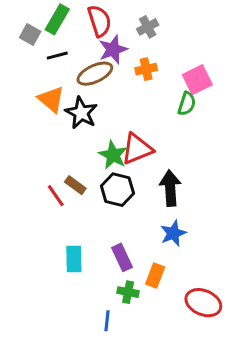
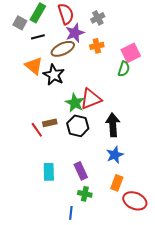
brown rectangle: (75, 185) -> (50, 123), turned -48
orange rectangle: (155, 276) -> (117, 183), moved

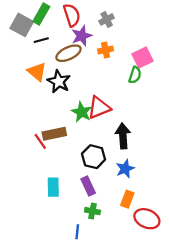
gray square: (20, 23) -> (22, 25), size x1.5
brown rectangle: (50, 123) -> (54, 134), size x1.5
black hexagon: (78, 126) -> (94, 157), moved

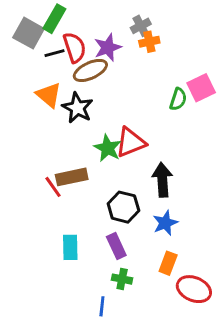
red semicircle: (72, 15) -> (75, 47), moved
orange cross: (106, 50) -> (149, 42), moved
pink square: (143, 58) -> (201, 88), moved

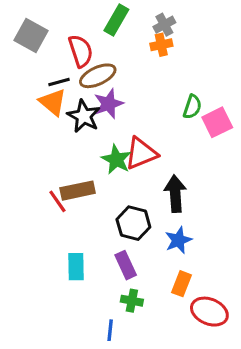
green rectangle: (54, 19) -> (116, 20), moved
gray cross: (141, 26) -> (164, 25), moved
purple star: (108, 47) -> (109, 104), moved
black line: (54, 53) -> (59, 82), moved
pink square: (201, 88) -> (217, 122), moved

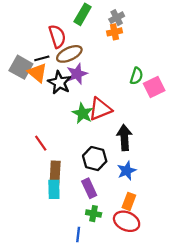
gray square: (31, 35) -> (21, 67), moved
brown rectangle: (78, 191) -> (55, 173), moved, turned -75
red ellipse: (209, 312) -> (127, 221), moved

